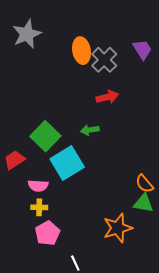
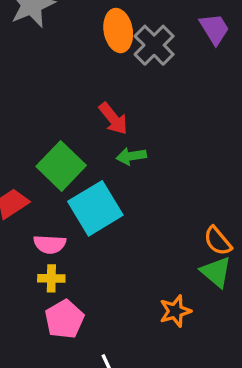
red arrow: (107, 97) -> (113, 119), moved, turned 65
green triangle: (143, 203) -> (216, 272), turned 30
orange star: (118, 228) -> (175, 311), size x0.7

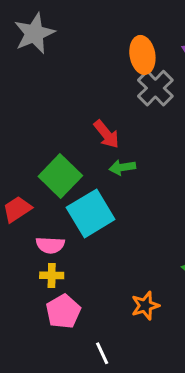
orange ellipse: (118, 31) -> (142, 55), moved
gray cross: (154, 45) -> (155, 88), moved
orange star: (175, 311) -> (145, 306), moved

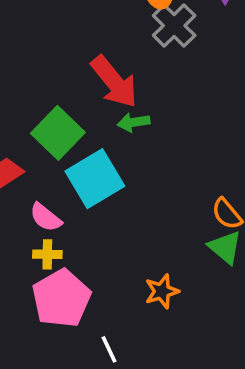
red arrow: (106, 134) -> (114, 82), size x1.5
pink semicircle: (50, 245) -> (46, 217), turned 36
pink pentagon: (63, 311) -> (61, 298), size x1.4

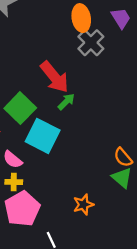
green arrow: (134, 122) -> (66, 102), turned 144
cyan square: (95, 179) -> (43, 136), turned -32

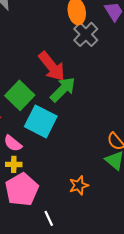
green arrow: (66, 102) -> (63, 89), size x1.6

